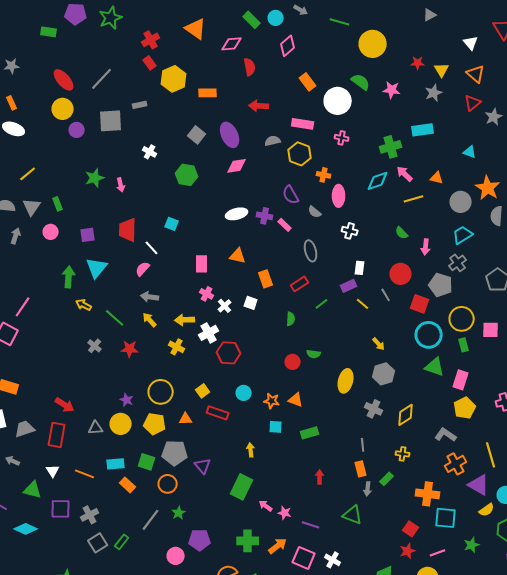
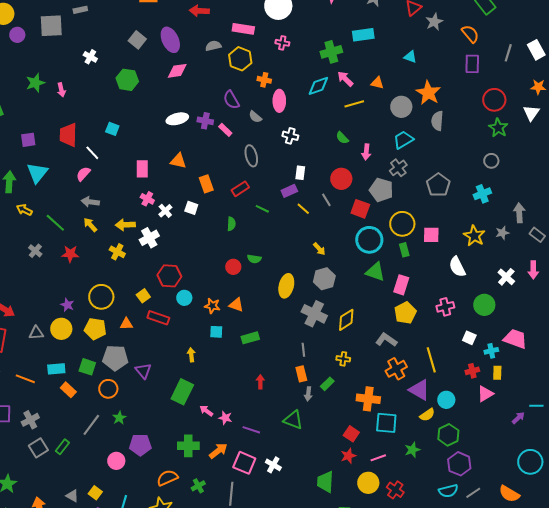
green line: (322, 304) -> (262, 209), turned 64
red hexagon: (229, 353) -> (169, 276), moved
gray cross: (374, 409) -> (314, 314), size x1.4

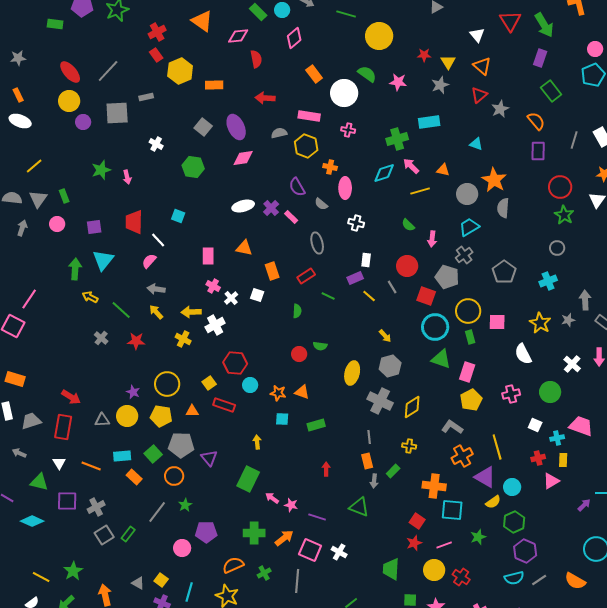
purple cross: (205, 121) -> (271, 208), turned 35
green square: (87, 367) -> (153, 454), turned 30

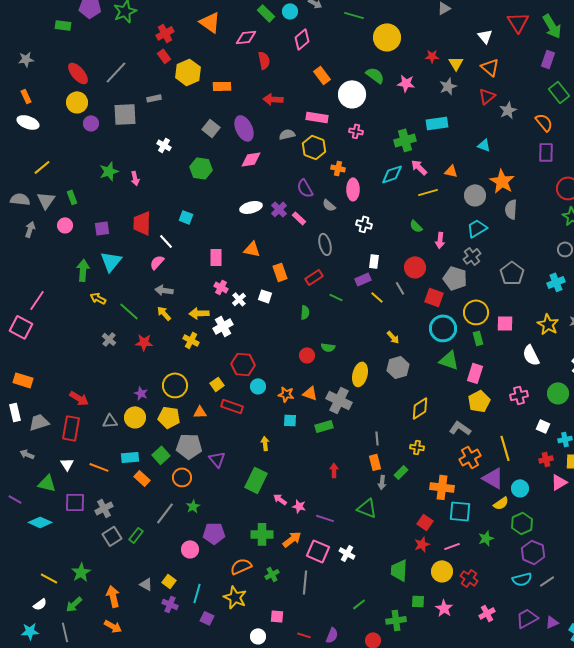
gray cross: (380, 401) -> (339, 400), moved

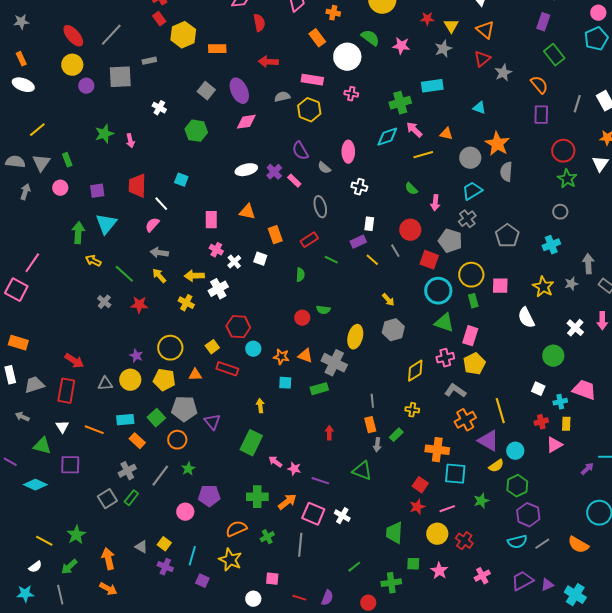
orange cross: (338, 168) -> (333, 13), moved
pink cross: (519, 395) -> (445, 358), moved
gray cross: (104, 508) -> (127, 471), moved

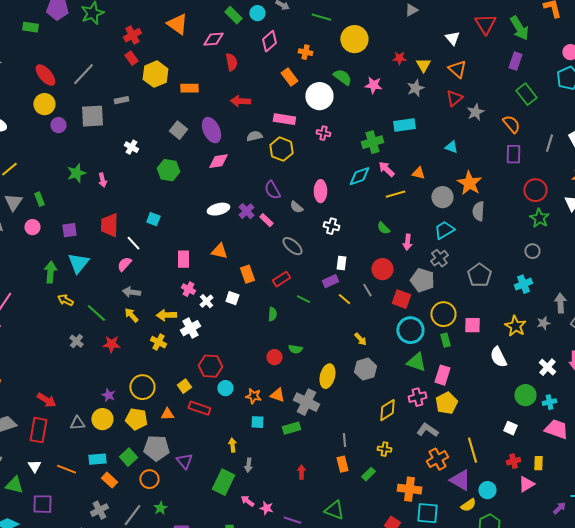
gray ellipse: (320, 207) -> (292, 246), turned -35
cyan cross: (560, 402) -> (549, 402), moved
gray arrow: (377, 445) -> (248, 465), moved

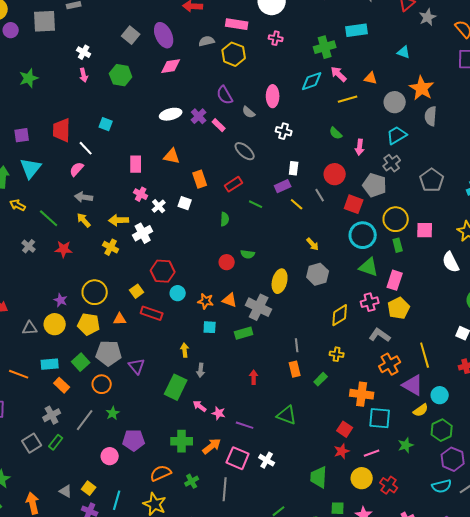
pink arrow: (102, 180) -> (84, 75), moved

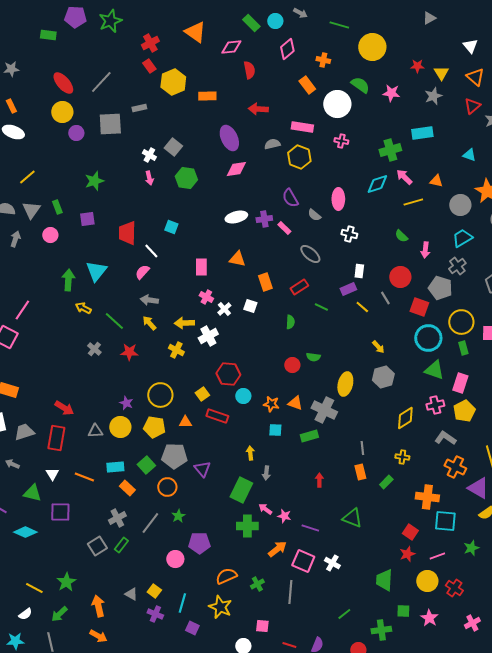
gray square: (131, 35) -> (173, 147), moved
purple cross: (199, 116) -> (264, 219), turned 35
purple square: (22, 135) -> (87, 219), moved
orange cross: (390, 364) -> (455, 467), turned -35
green cross: (182, 441) -> (247, 526), moved

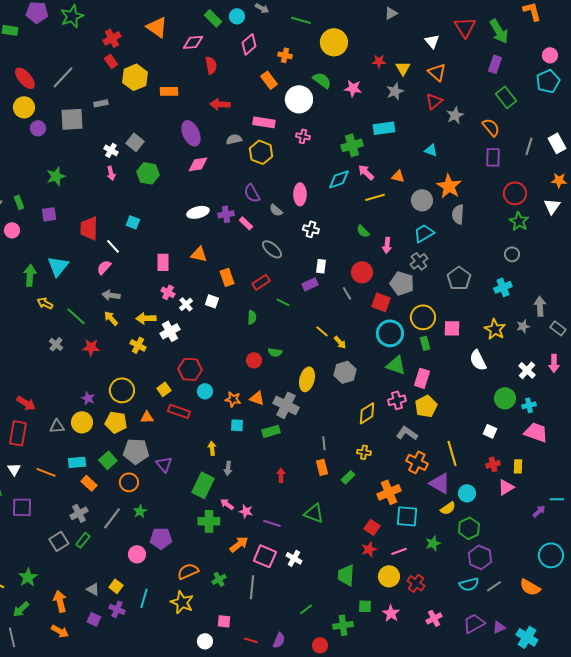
yellow line: (362, 307) -> (322, 331), moved
orange cross: (427, 497) -> (389, 492), turned -30
purple square: (192, 628) -> (94, 619), moved

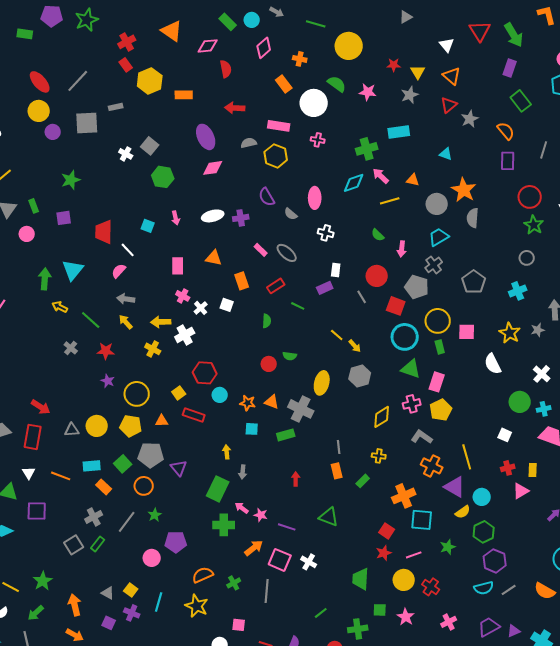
pink arrow: (111, 173) -> (176, 218), moved
pink rectangle: (246, 223) -> (261, 250), moved
purple star: (88, 398) -> (108, 381), moved

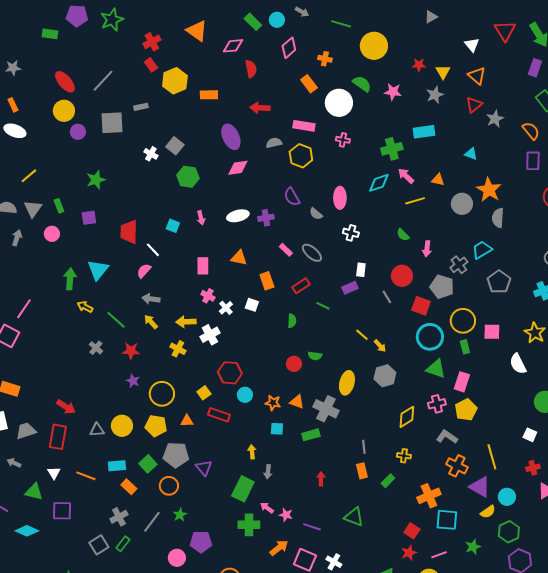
cyan trapezoid: (439, 237) -> (482, 250), moved

